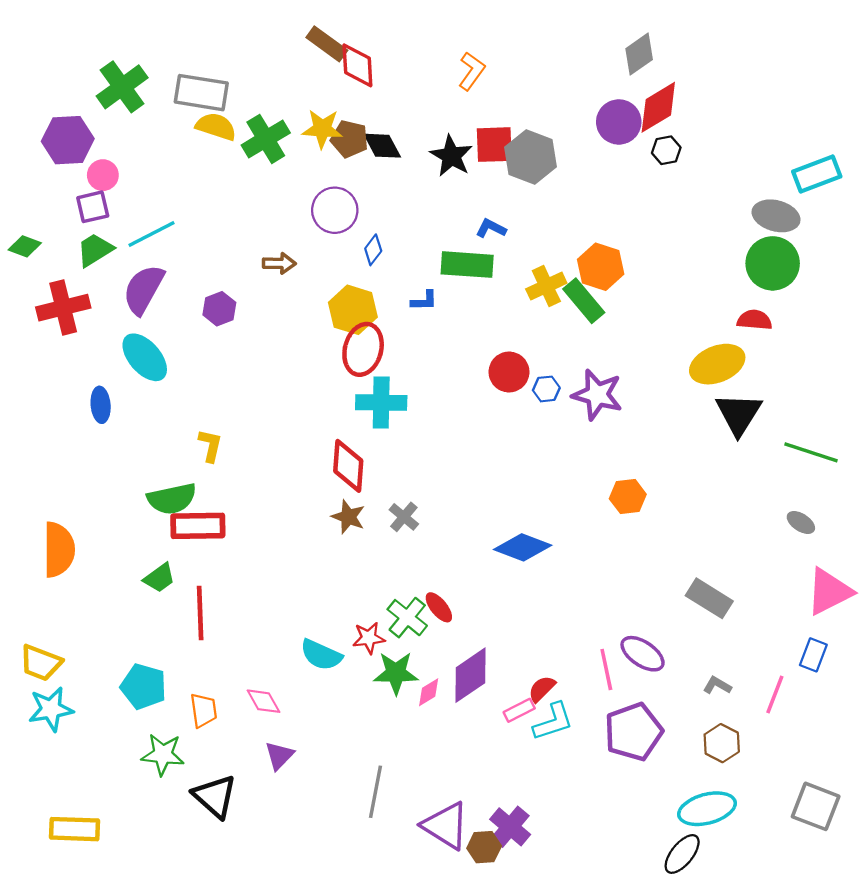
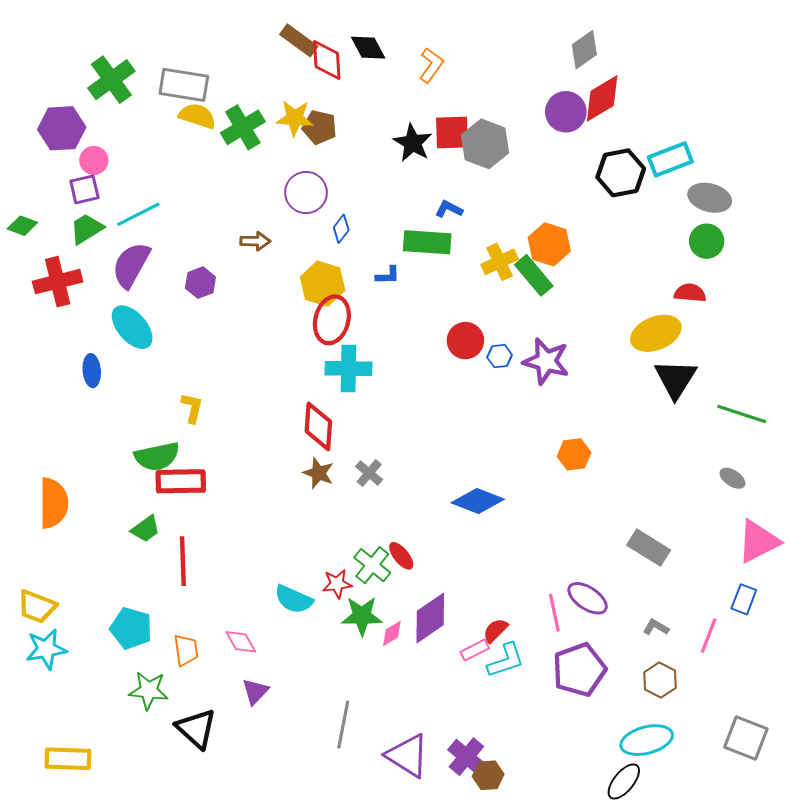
black diamond: (382, 146) -> (368, 48), moved
black hexagon: (666, 150) -> (621, 173), moved, size x1.8
cyan rectangle: (817, 174) -> (670, 159), moved
green circle: (773, 263) -> (707, 241), size x0.7
brown hexagon: (484, 847) -> (488, 775), moved

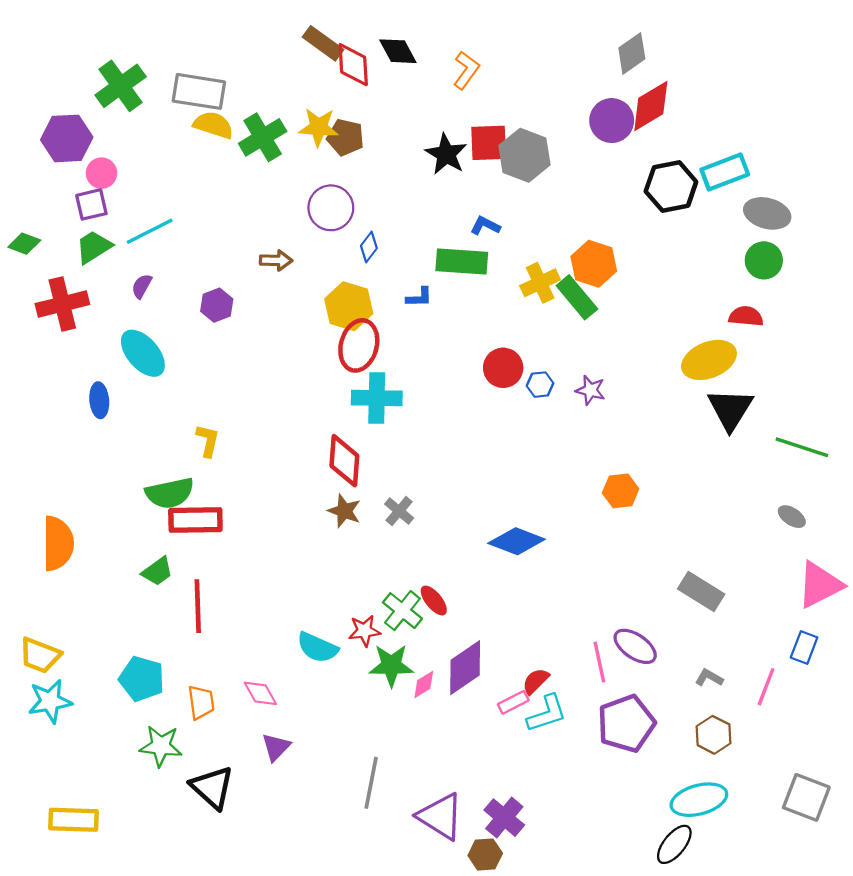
purple semicircle: (131, 265) -> (142, 286), size x0.5
purple star: (546, 361) -> (590, 390), size x0.6
brown hexagon: (488, 775) -> (485, 854), moved

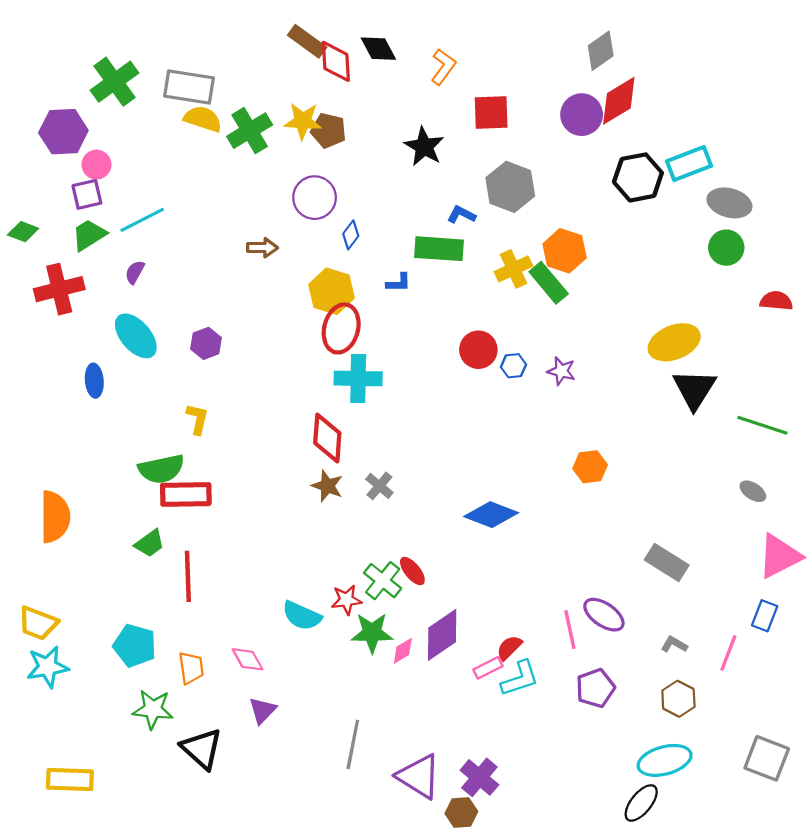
red square: (489, 143) -> (491, 112), moved
gray hexagon: (524, 155) -> (510, 187), moved
purple hexagon: (217, 305) -> (206, 343), moved
red semicircle: (746, 316) -> (776, 301), moved
purple pentagon: (626, 724) -> (595, 688), size x0.7

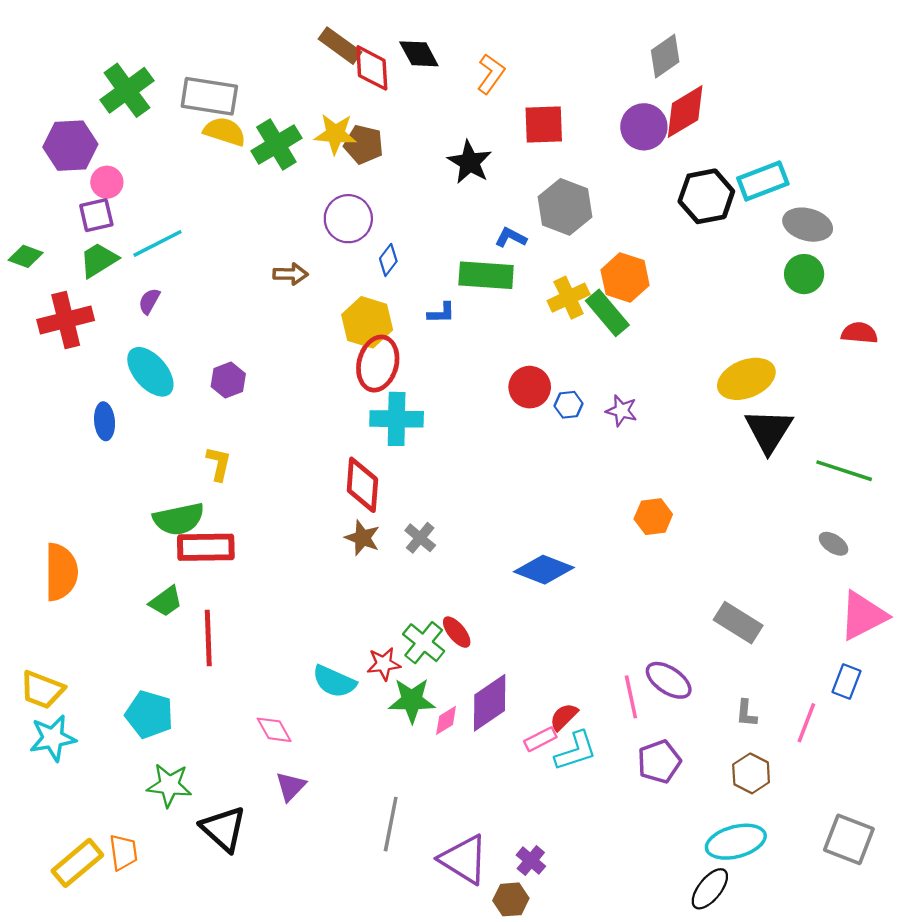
gray L-shape: (674, 644) -> (746, 713), turned -115
orange trapezoid: (191, 668) -> (123, 852), moved
purple cross: (479, 777) -> (531, 861), size x0.7
yellow rectangle: (70, 780) -> (77, 863), turned -42

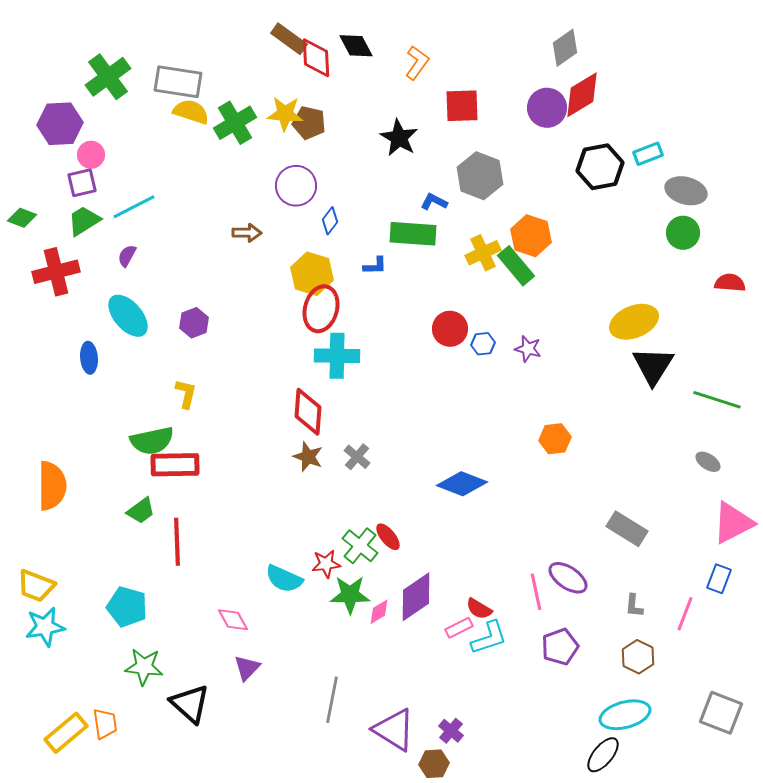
cyan rectangle: (763, 181) -> (648, 154), size x0.7
red semicircle: (564, 717) -> (479, 609), turned -104

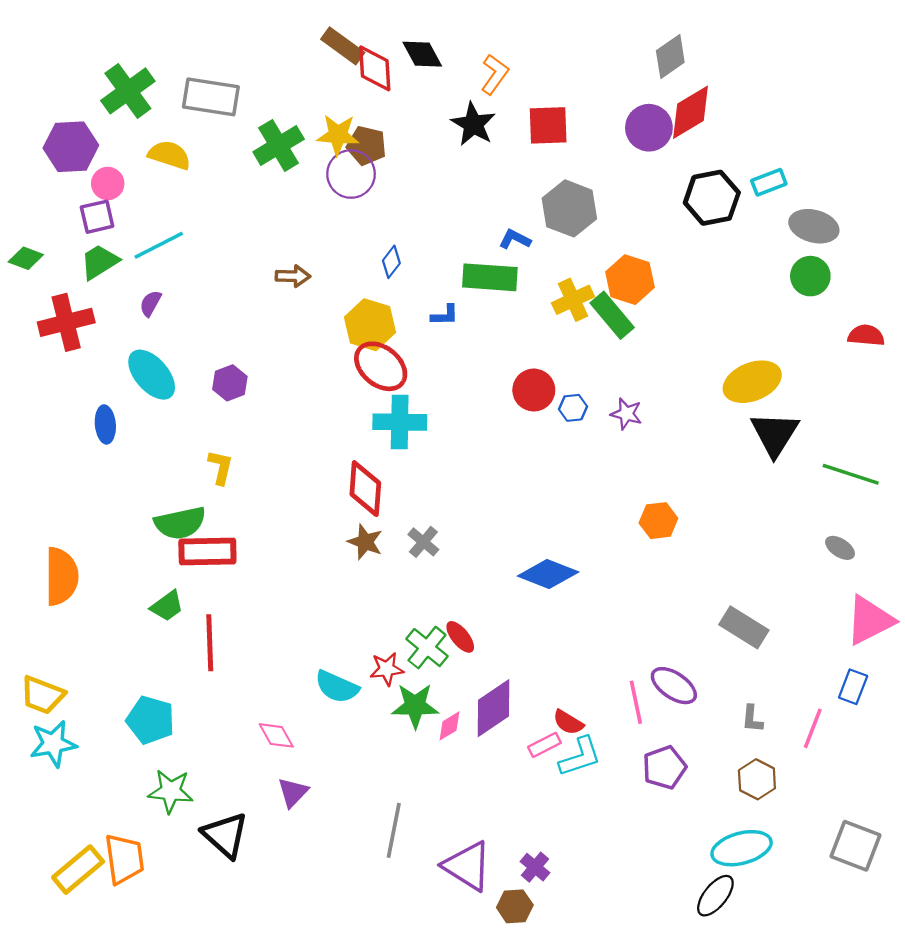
yellow semicircle: (191, 112) -> (169, 155), moved
black star: (399, 138) -> (473, 124), moved
purple circle: (296, 186) -> (351, 174), moved
red ellipse: (321, 309) -> (381, 366), turned -66
orange trapezoid: (105, 724) -> (124, 859), size x1.4

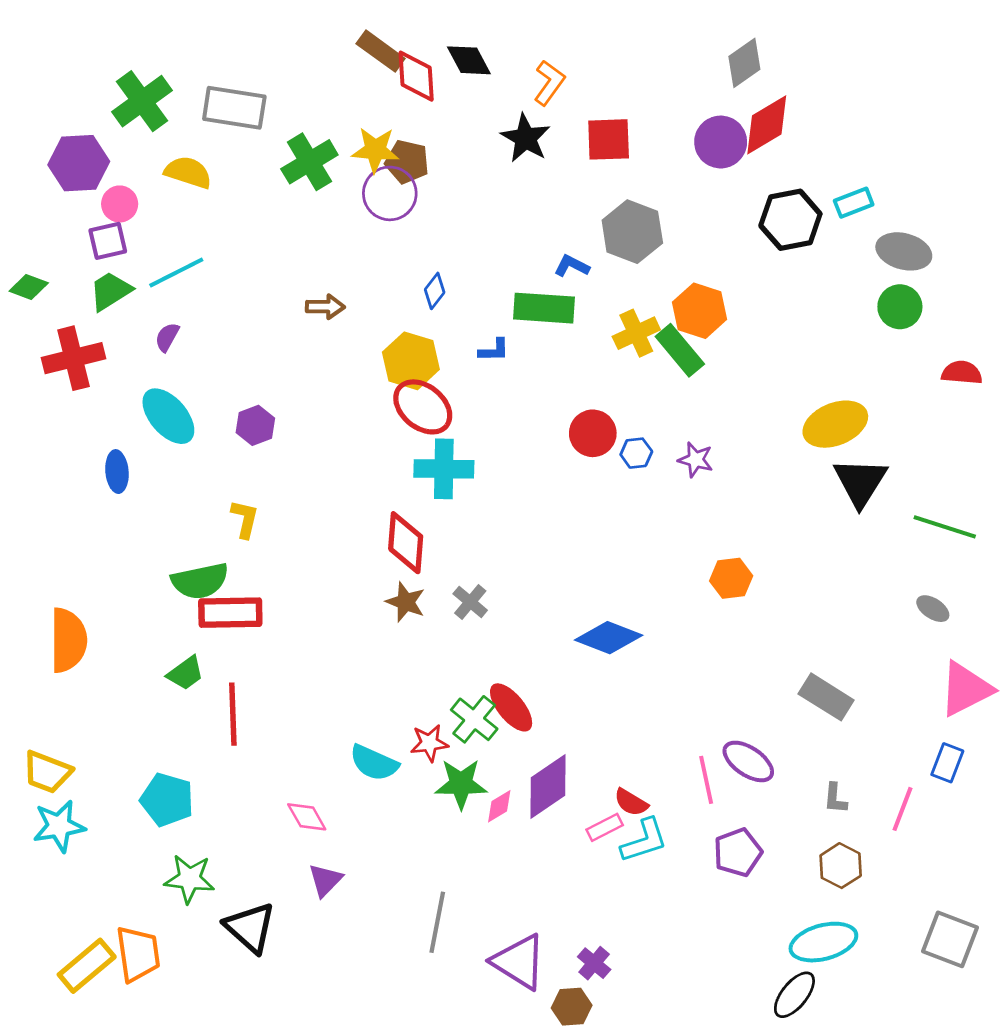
red ellipse: (460, 637) -> (511, 707), size x1.4

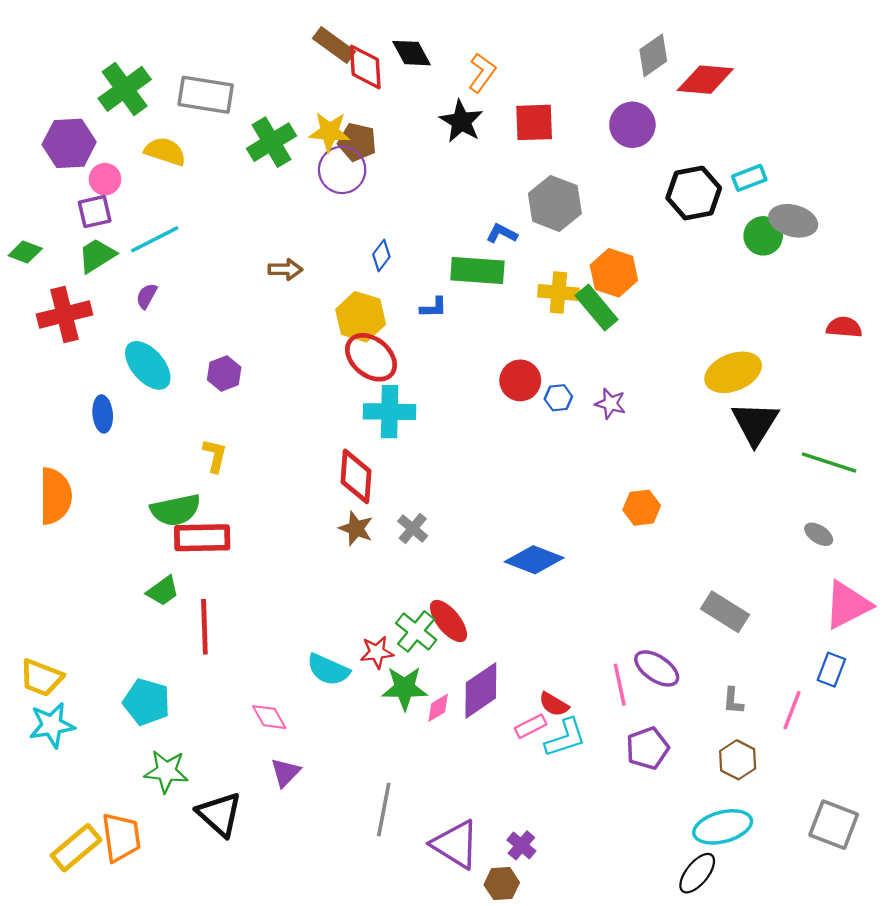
red diamond: (767, 125) -> (705, 80), moved, turned 36
green circle: (900, 307) -> (763, 236), moved
yellow cross: (636, 333) -> (558, 293), turned 30
orange semicircle: (68, 640) -> (55, 496), moved

